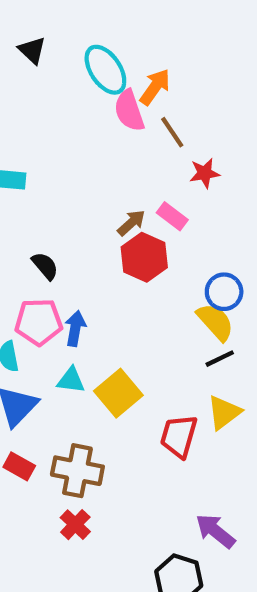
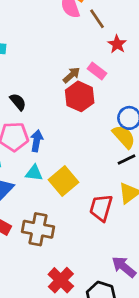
red star: (205, 173) -> (117, 44), turned -30
red cross: (75, 525) -> (61, 280), moved, size x1.4

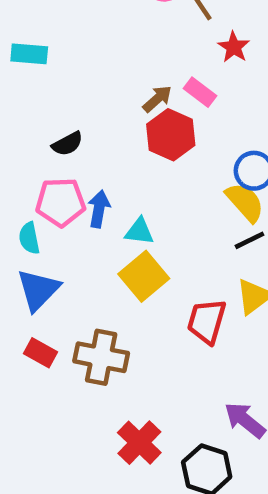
black semicircle: (18, 102) -> (67, 144), turned 102
cyan triangle: (34, 173) -> (139, 231), moved

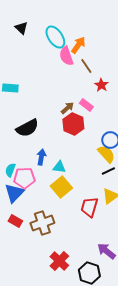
black semicircle: (67, 144) -> (27, 128), size x1.6
pink pentagon: (61, 202) -> (24, 178), moved
cyan semicircle: (29, 238) -> (10, 170), turned 32
brown cross: (101, 357) -> (42, 223), turned -30

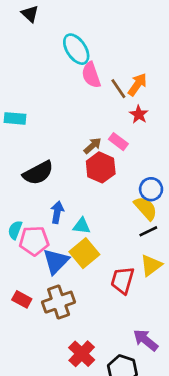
black triangle: (21, 28) -> (30, 14), moved
orange arrow: (78, 45) -> (137, 84), moved
blue triangle: (14, 193) -> (56, 261), moved

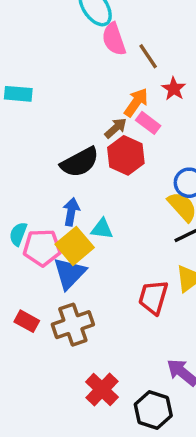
orange arrow: (137, 84) -> (136, 102), moved
black semicircle: (38, 173) -> (80, 162), moved
yellow square: (84, 253) -> (75, 246), moved

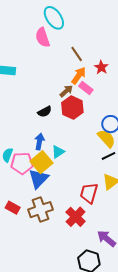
pink semicircle: (114, 39) -> (43, 37), moved
brown line: (148, 56) -> (77, 54), moved
black semicircle: (80, 162) -> (45, 112), size x0.6
cyan triangle: (102, 229) -> (58, 152), turned -40
red cross: (102, 390) -> (76, 217), moved

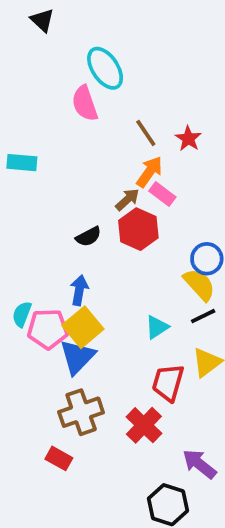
red star: (101, 67) -> (188, 139), moved
cyan triangle: (58, 152) -> (157, 327), moved
red rectangle: (13, 208) -> (59, 458), moved

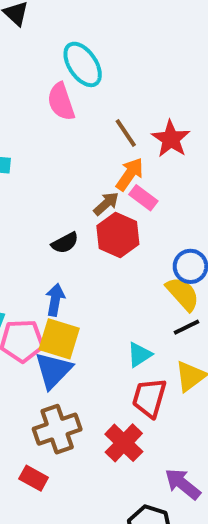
red star: (188, 139) -> (171, 139), size x1.4
yellow square: (83, 327) -> (59, 339), turned -33
cyan triangle: (157, 327) -> (139, 355), moved

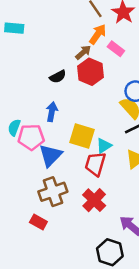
pink rectangle: (143, 198) -> (116, 49), moved
yellow square: (59, 339) -> (82, 136), moved
red trapezoid: (149, 398) -> (95, 164), moved

